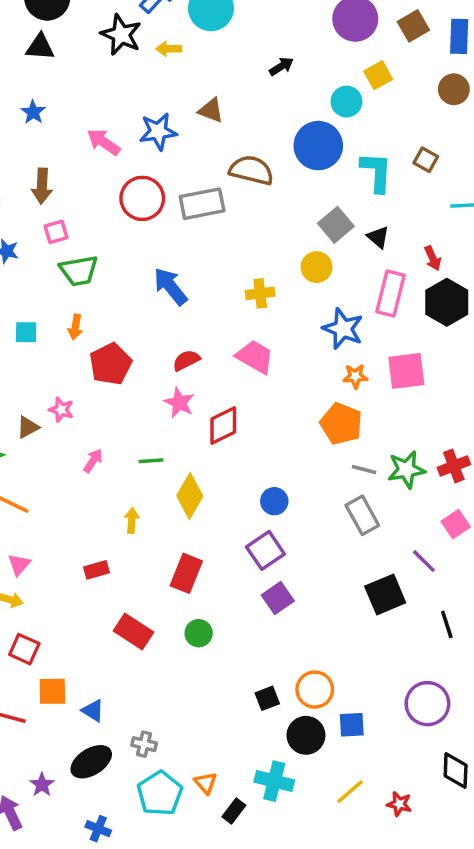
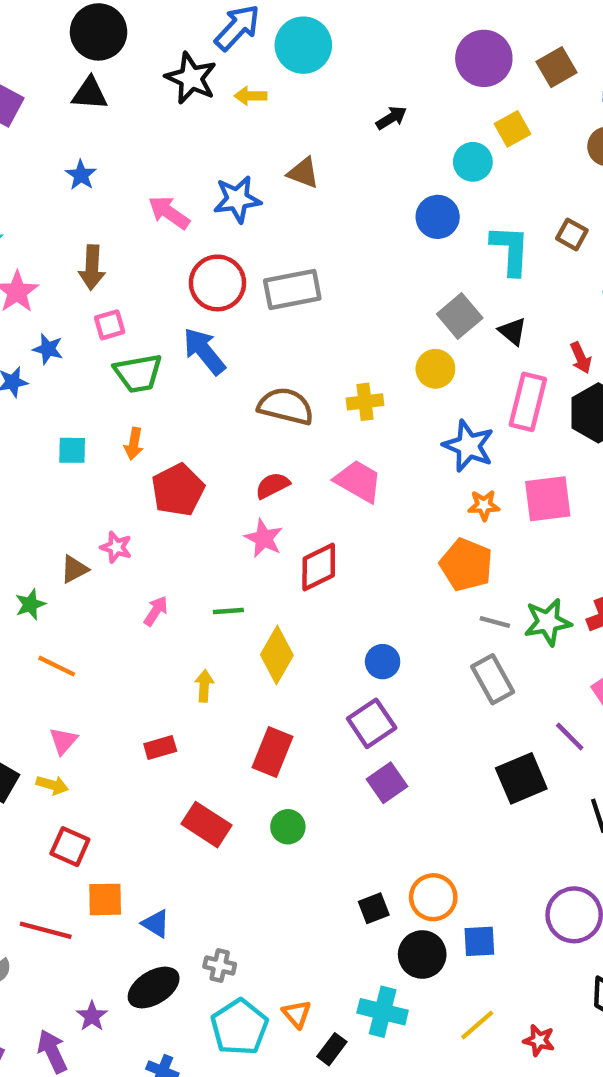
blue circle: (318, 146) -> (438, 217), size x0.7
brown semicircle: (251, 170) -> (286, 406), moved
blue arrow: (170, 286) -> (204, 351), moved

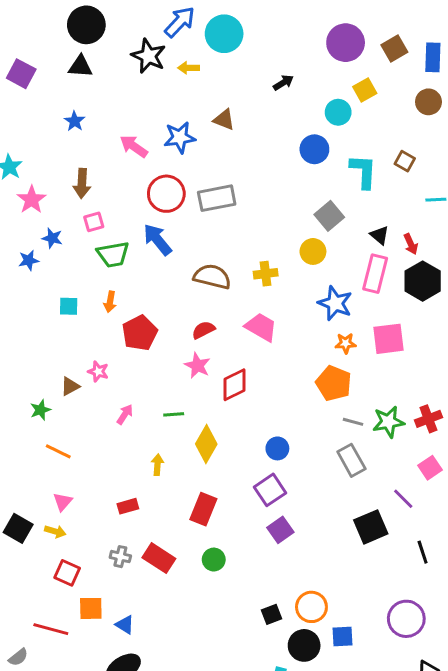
black triangle: (512, 331) -> (380, 235), moved
gray cross: (220, 965) -> (120, 557), moved

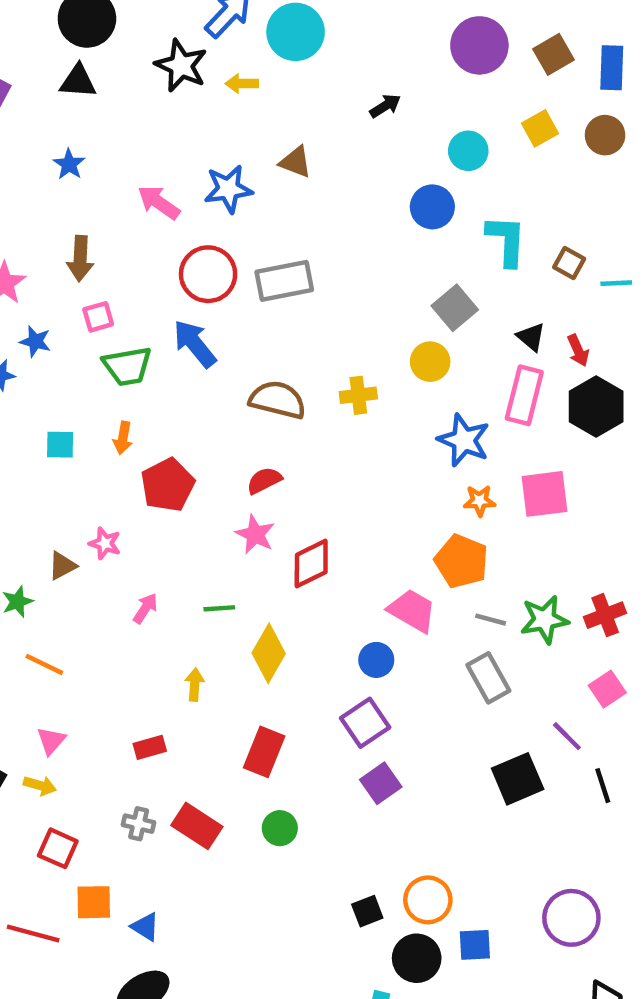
yellow square: (365, 90) -> (540, 128), moved
brown square: (405, 161) -> (569, 263), moved
pink trapezoid: (261, 327) -> (412, 611), moved
black line: (423, 552) -> (603, 786), moved

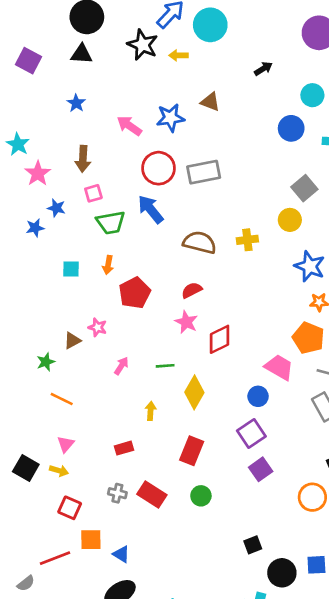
orange circle: (428, 900) -> (312, 497), moved
red line: (33, 934) -> (55, 558), turned -36

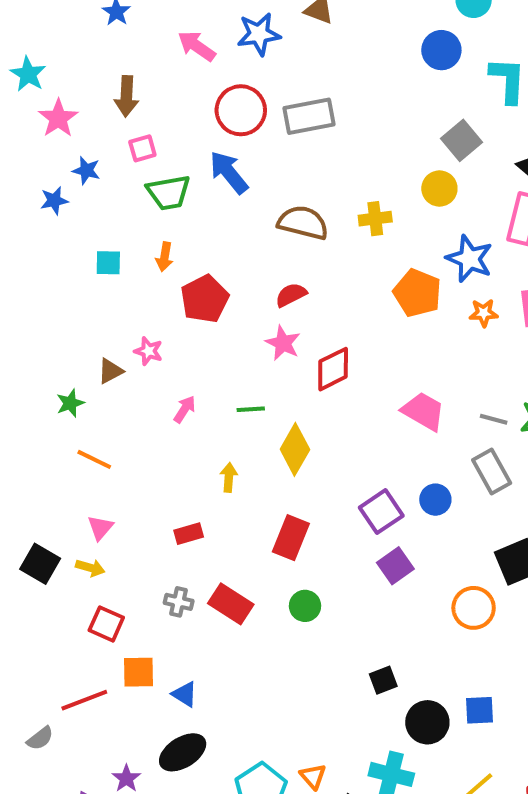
orange pentagon: (308, 338) -> (417, 293), moved
blue circle: (258, 396) -> (435, 500), moved

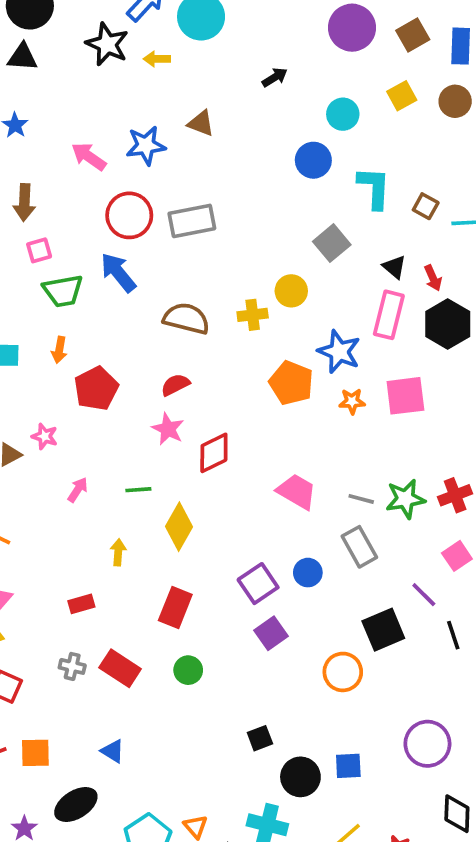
yellow circle: (439, 189) -> (291, 291), moved
orange square: (138, 672) -> (35, 753), moved
blue triangle: (185, 694) -> (113, 751), moved

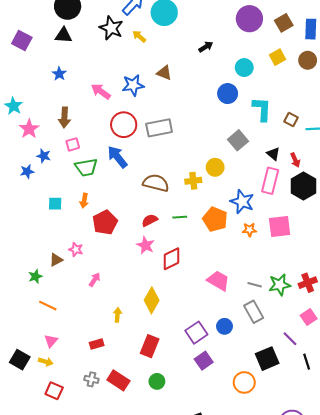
yellow arrow: (157, 59) -> (139, 36), turned 40
green line: (138, 490) -> (180, 217), moved

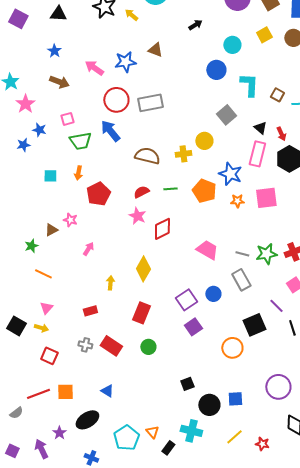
brown arrow: (64, 117) -> (59, 82), moved, turned -72

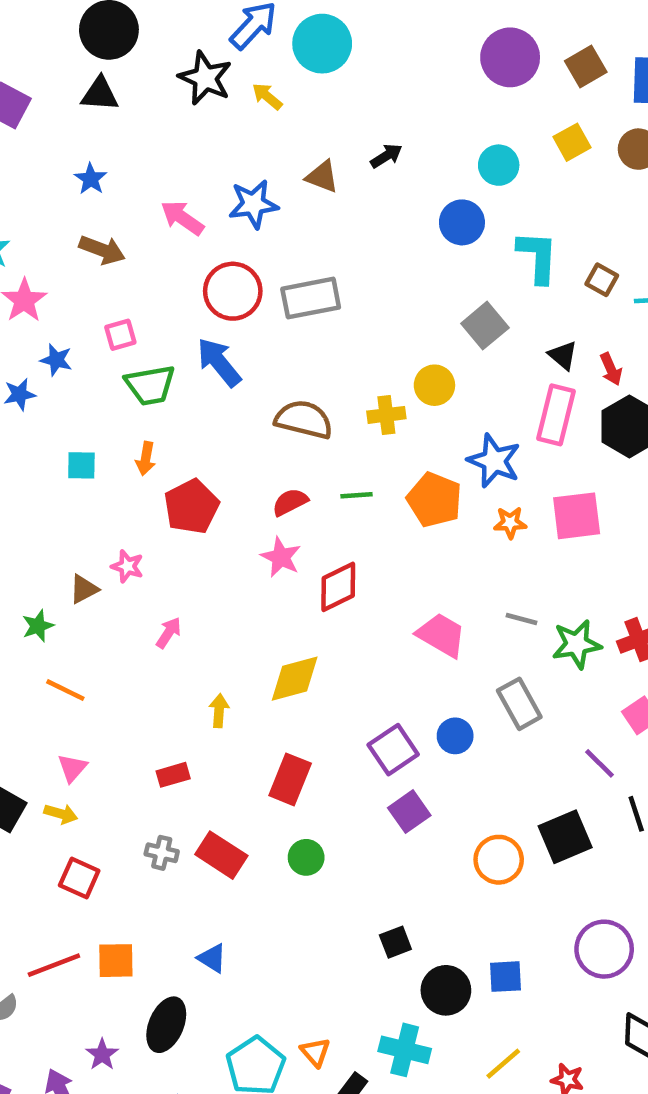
black arrow: (195, 25) -> (386, 156), moved
gray line: (242, 254) -> (522, 619), moved
yellow diamond: (143, 269) -> (295, 679), turned 45
black square: (254, 325) -> (565, 837), moved
black ellipse: (87, 420) -> (166, 1025), turned -35

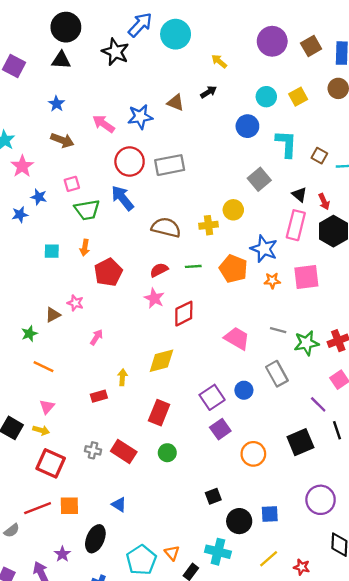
yellow arrow: (267, 96) -> (219, 61), moved
yellow square: (572, 142) -> (298, 97), moved
red rectangle: (173, 775) -> (99, 396), moved
orange circle: (499, 860) -> (253, 454), moved
red square: (79, 878) -> (51, 463), size x1.4

